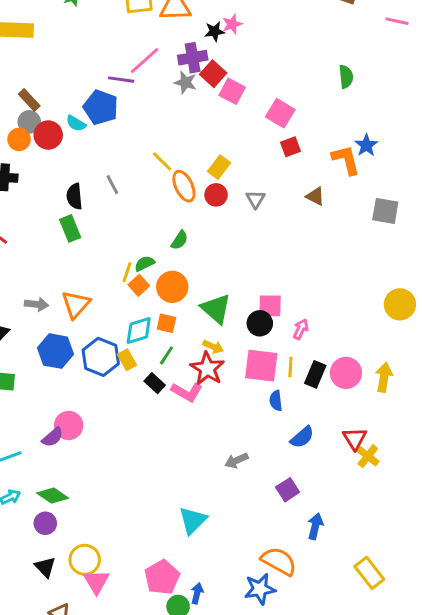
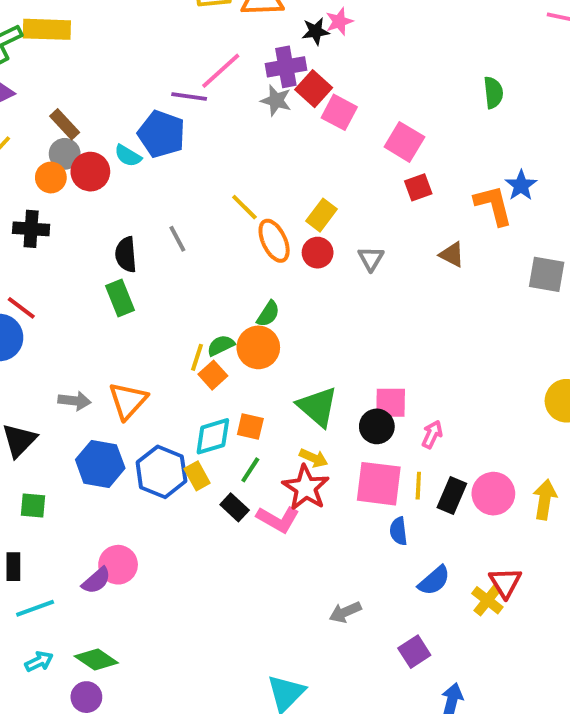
orange circle: (172, 287) -> (258, 347), moved
yellow cross: (368, 456) -> (487, 600), moved

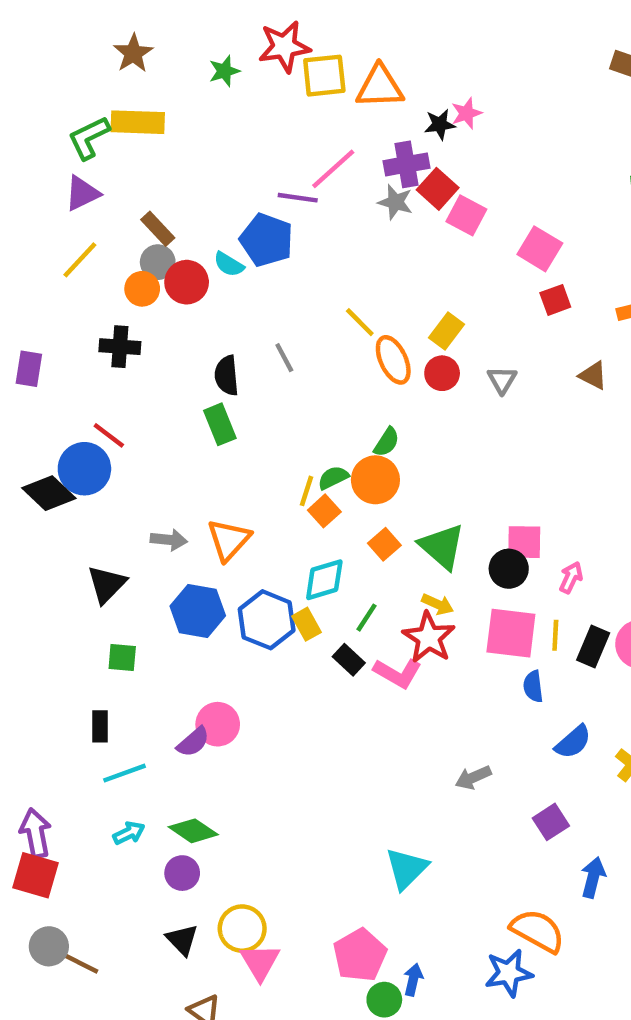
orange square: (250, 426) -> (384, 544), moved, turned 36

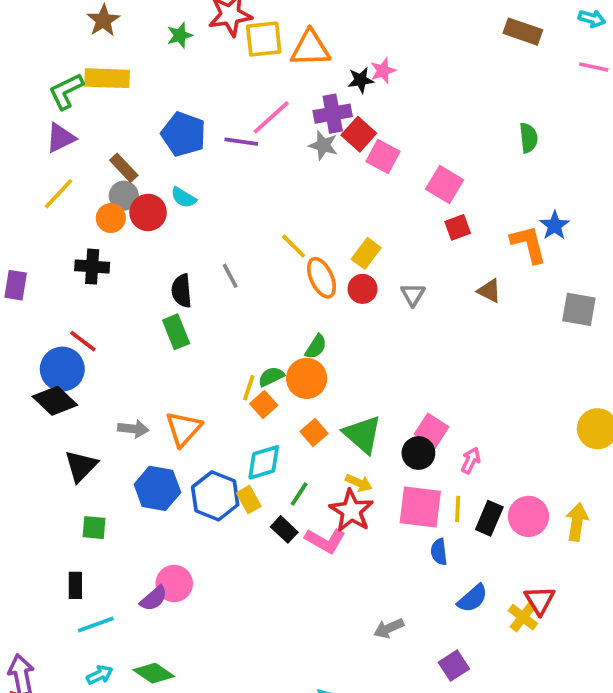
blue pentagon: (267, 240) -> (184, 134), moved
black diamond: (49, 493) -> (55, 401), moved
pink square: (524, 542) -> (432, 431), turned 32

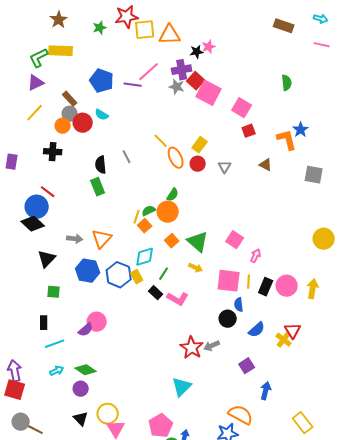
pink square: (383, 157) -> (209, 93), size x1.4
black circle: (418, 453) -> (228, 319), moved
red star: (351, 511) -> (192, 348), moved

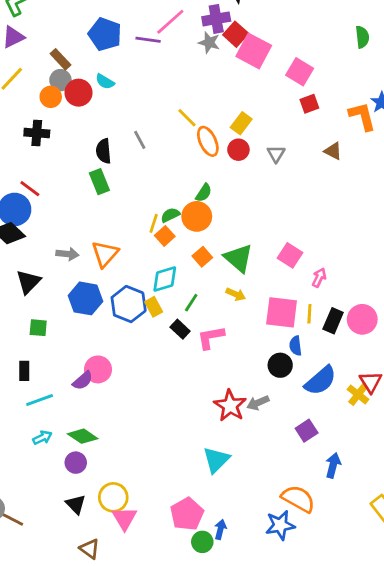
pink L-shape: (178, 299) -> (211, 337), turned 140
blue semicircle: (257, 330) -> (321, 381), size x1.4

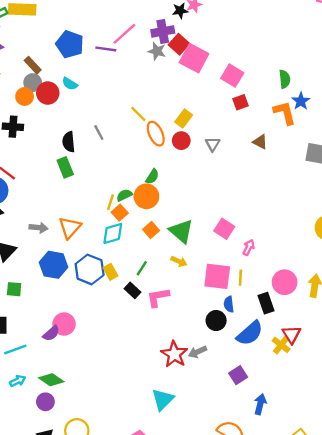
green semicircle: (362, 37) -> (285, 79), moved
cyan diamond: (165, 279) -> (113, 233), moved
black rectangle: (333, 321) -> (266, 303), moved, turned -42

